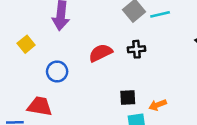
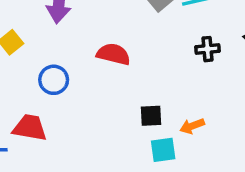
black cross: (137, 49) -> (207, 49), moved
red semicircle: (101, 53) -> (113, 54), turned 40

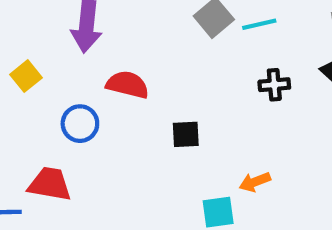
red semicircle: (113, 54) -> (127, 85), moved
black square: (151, 116) -> (186, 134), moved

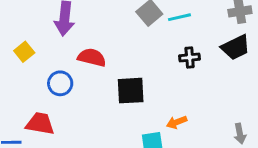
black square: (186, 134) -> (131, 91), size x1.5

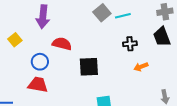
black trapezoid: (236, 47) -> (162, 37), turned 95
orange arrow: (177, 122) -> (141, 67), moved
red trapezoid: (40, 124) -> (38, 85), moved

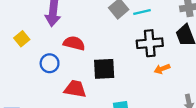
black cross: (130, 44) -> (150, 43), size x1.6
red trapezoid: (38, 85) -> (75, 89), moved

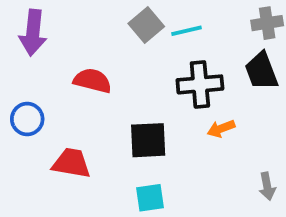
red semicircle: (74, 43) -> (92, 81), moved
black square: (104, 69) -> (148, 140), moved

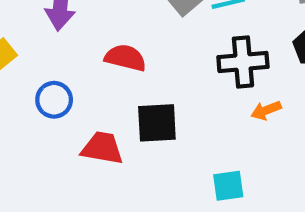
black square: (148, 140) -> (157, 123), moved
cyan square: (150, 198) -> (228, 186), moved

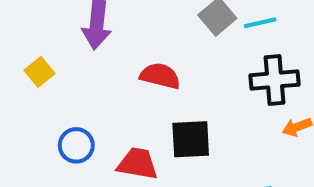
blue circle: (54, 100) -> (76, 145), moved

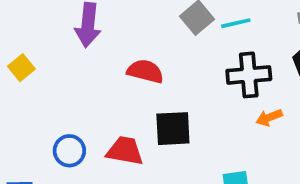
yellow square: (39, 72) -> (21, 68), moved
blue circle: (76, 145) -> (69, 151), moved

